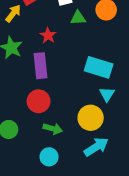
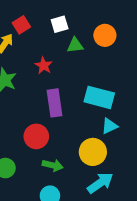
purple rectangle: (41, 66) -> (54, 103), moved
cyan triangle: (107, 94) -> (109, 126), turned 35

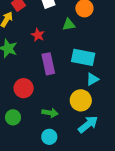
green triangle: (75, 45) -> (69, 25), moved
red circle: (36, 136) -> (24, 88), moved

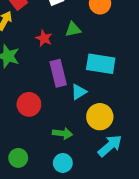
green triangle: (69, 25) -> (73, 29), moved
cyan triangle: (92, 79) -> (79, 92), moved
green circle: (13, 117) -> (18, 158), moved

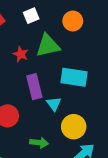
green triangle: (73, 29) -> (48, 46), size x1.6
cyan triangle: (79, 92) -> (54, 104), turned -35

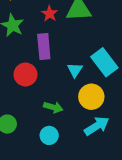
cyan rectangle: (74, 77) -> (104, 62), moved, turned 35
purple rectangle: (34, 87) -> (44, 46), moved

